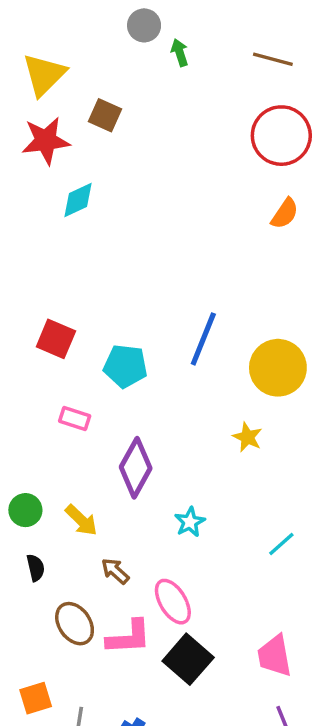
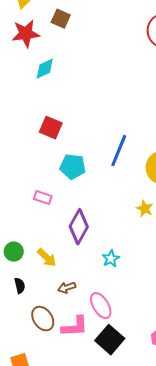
red square: (56, 339) -> (51, 128), moved
brown arrow: (115, 571) -> (67, 288), turned -60

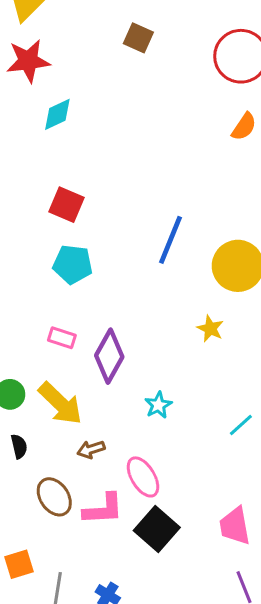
brown square: (61, 19) -> (138, 38), moved
cyan pentagon: (73, 167) -> (73, 264), moved
pink rectangle: (43, 198) -> (62, 338), moved
yellow arrow: (47, 258) -> (60, 404), size x1.5

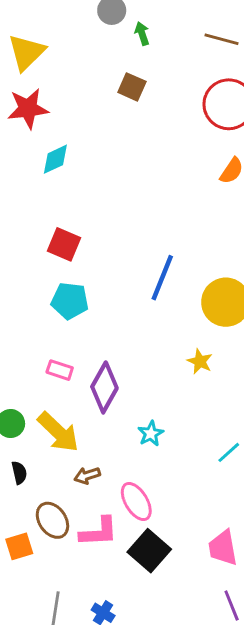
orange square: (19, 564) -> (19, 546), moved

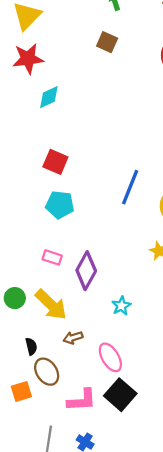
black semicircle: (19, 473) -> (31, 346), moved
pink L-shape: (99, 532) -> (82, 400), moved

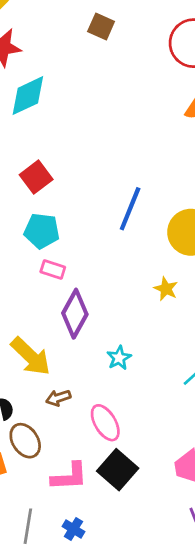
cyan diamond: (49, 97) -> (28, 96), size x1.4
red square: (55, 162) -> (36, 177), turned 30
pink rectangle: (52, 257) -> (53, 269), moved

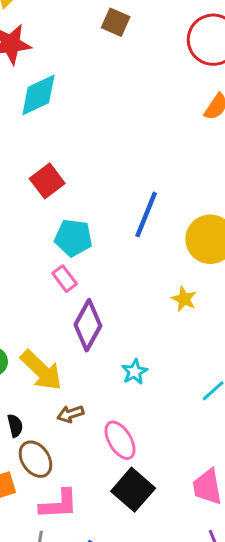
cyan pentagon: (42, 231) -> (73, 238), moved
pink rectangle: (53, 269) -> (65, 279), turned 35
pink L-shape: (69, 477) -> (59, 504), moved

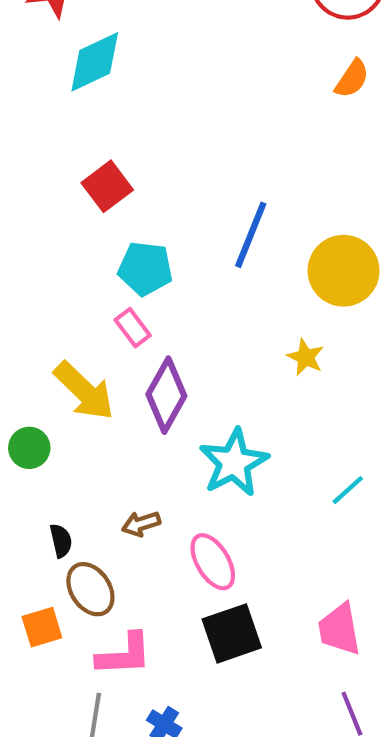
yellow arrow: (41, 370) -> (84, 391), moved
cyan star: (135, 372) -> (234, 463), size x1.8
black square: (133, 490) -> (232, 633), turned 30

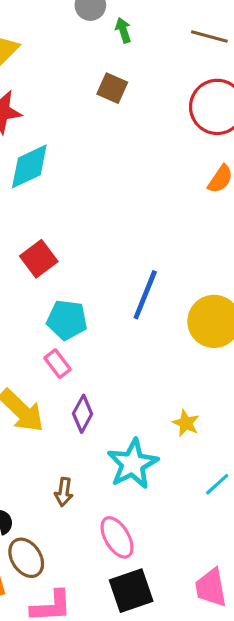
yellow star: (306, 357) -> (186, 423), moved
purple diamond: (166, 395) -> (83, 414), size x0.7
brown arrow: (141, 524) -> (64, 492), moved, turned -64

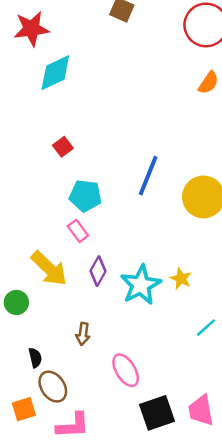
red square: (39, 259) -> (63, 147), size x0.7
cyan star: (133, 464) -> (141, 285), moved
black square: (131, 591) -> (157, 413), moved

